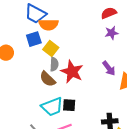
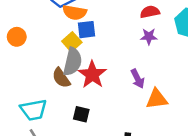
blue square: (34, 39) -> (87, 30), moved
gray semicircle: (54, 64) -> (72, 62), size x1.6
cyan trapezoid: (52, 107) -> (34, 110), moved

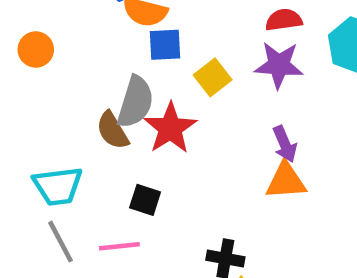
purple star: (149, 36) -> (279, 65), size x1.5
yellow square: (72, 42) -> (213, 77), moved
purple arrow: (138, 79) -> (285, 144), moved

